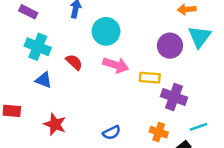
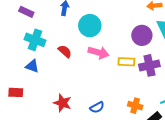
blue triangle: (44, 80) -> (32, 66), moved
purple cross: (174, 97) -> (149, 65), moved, turned -30
red star: (55, 124) -> (62, 103), moved

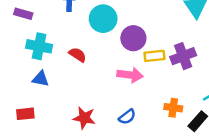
purple circle: (142, 35) -> (133, 38), moved
pink arrow: (99, 53) -> (130, 75), moved

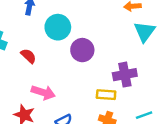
yellow rectangle: (154, 56) -> (106, 95), moved
pink arrow: (130, 75) -> (43, 92), moved

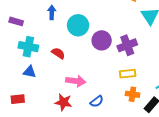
purple cross: (125, 75) -> (127, 45), moved

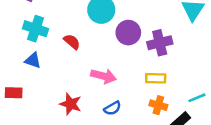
pink arrow: (76, 81) -> (104, 76), moved

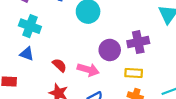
purple circle: (128, 33) -> (110, 50), moved
red semicircle: (72, 42) -> (59, 65), moved

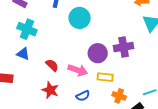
yellow rectangle: (134, 73) -> (105, 77), moved

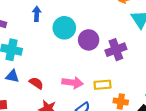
purple circle: (98, 53) -> (89, 40), moved
red semicircle: (52, 65) -> (36, 83), moved

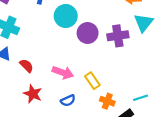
purple cross: (116, 50) -> (118, 36), moved
yellow rectangle: (102, 85) -> (92, 81), turned 49

